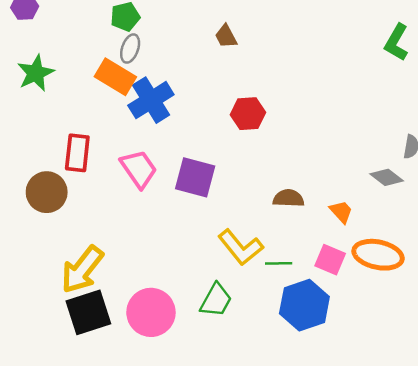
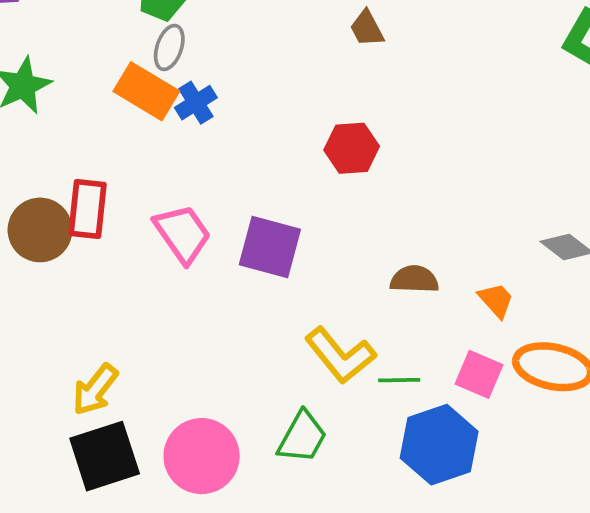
brown trapezoid: (226, 36) -> (367, 28), moved
blue cross: (151, 100) -> (196, 103), moved, size x0.6
brown circle: (47, 192) -> (40, 230), moved
yellow arrow: (82, 269) -> (95, 390), size x0.7

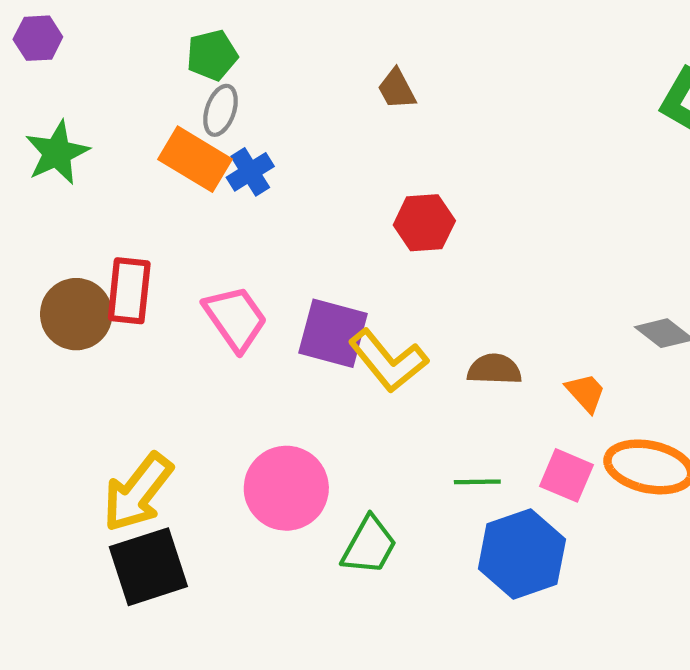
brown trapezoid: (367, 28) -> (397, 89), moved
yellow L-shape: (340, 355) -> (388, 361), moved
yellow arrow: (95, 390) -> (138, 492), size x1.4
pink circle: (202, 456) -> (286, 488), moved

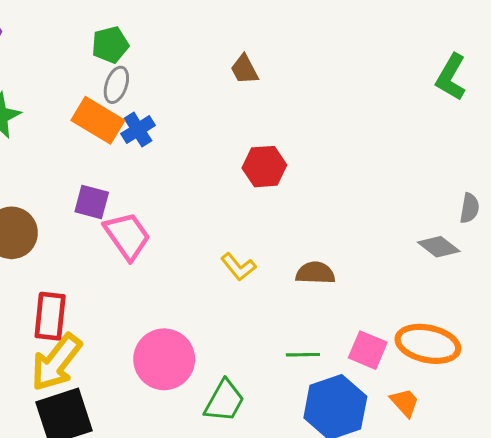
red rectangle: (129, 291) -> (50, 316), moved
purple square: (333, 333) -> (92, 202), moved, size x0.7
yellow L-shape: (388, 361) -> (238, 267), size x0.6
orange trapezoid: (586, 393) -> (405, 402), moved

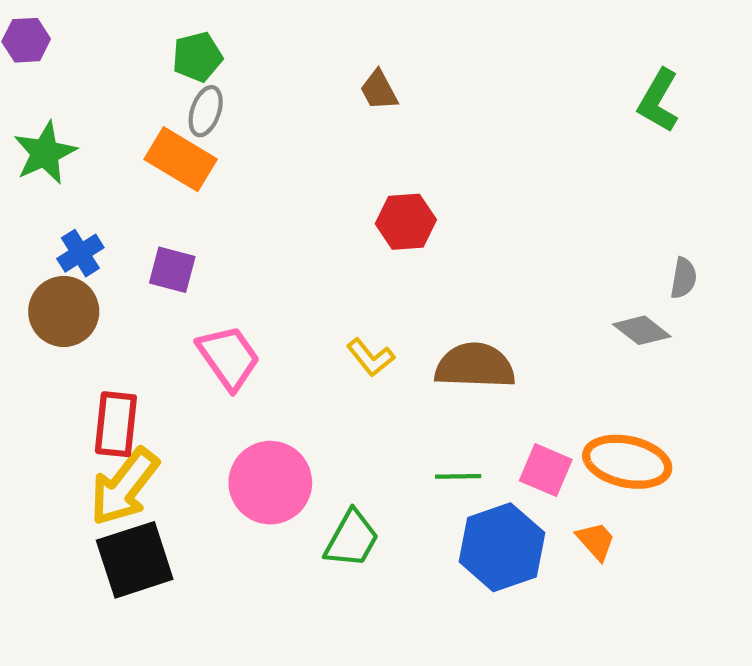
blue cross: (138, 130) -> (80, 253), moved
pink trapezoid: (127, 236) -> (229, 357), moved
brown semicircle: (315, 273) -> (475, 366), size x1.5

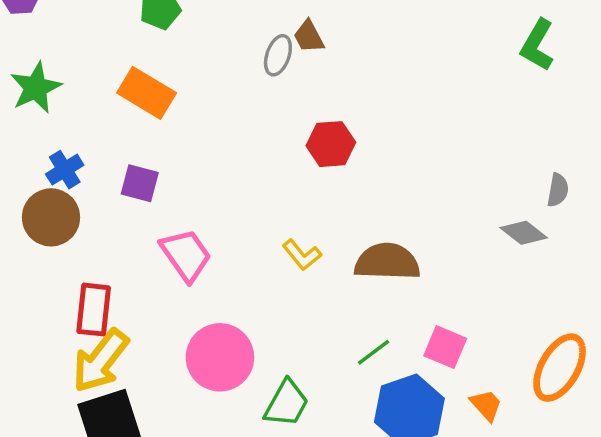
gray ellipse: (206, 111) -> (278, 55), moved
orange ellipse: (627, 462) -> (560, 368), moved, turned -72
green line: (458, 476) -> (374, 352), turned -36

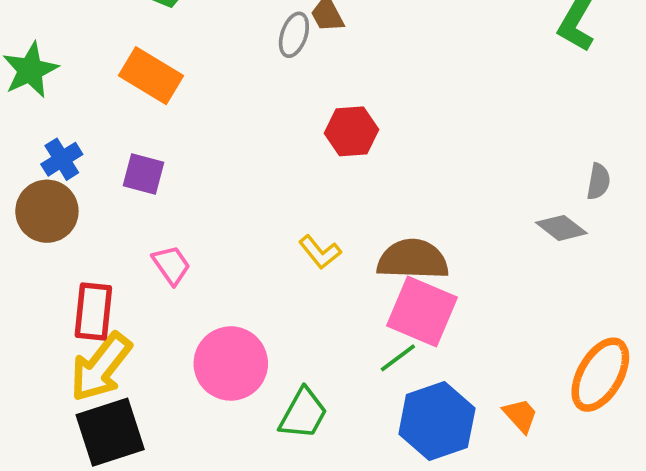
pink trapezoid: (186, 255) -> (171, 265), moved, size x0.7
pink square: (445, 347) -> (422, 311), moved, size x1.5

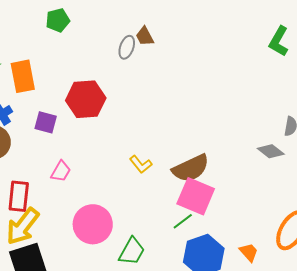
orange rectangle: (151, 76) -> (23, 76), moved, turned 48
red hexagon: (351, 131) -> (86, 99), moved, size x1.4
brown semicircle: (413, 259) -> (191, 168), turned 153
pink trapezoid: (171, 265) -> (61, 171), turned 65

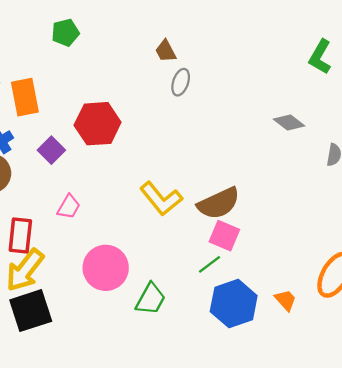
gray ellipse: (127, 47) -> (181, 82), moved
purple square: (46, 122) -> (51, 150), turned 30
gray diamond: (271, 151) -> (289, 123), moved
yellow L-shape: (141, 164) -> (161, 199), size x1.6
pink square: (196, 196) -> (224, 236), size x0.7

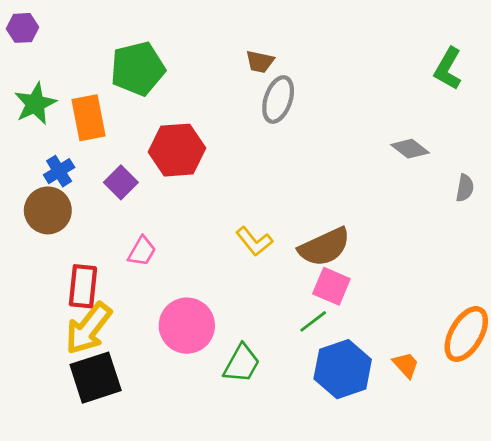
green pentagon: (65, 33) -> (138, 69), moved, size x1.6
brown trapezoid: (166, 51) -> (260, 62), turned -50
gray ellipse: (181, 82) -> (278, 100), size x1.4
yellow L-shape: (161, 199) -> (254, 241), size x0.7

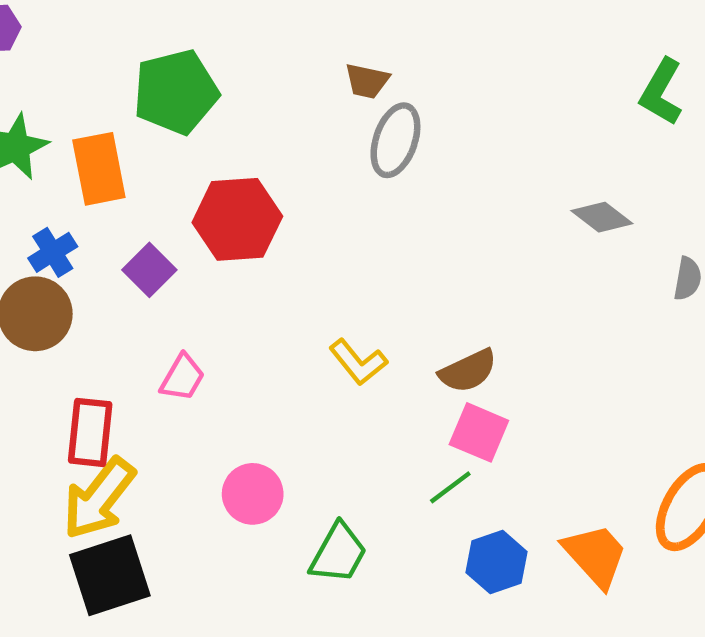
brown semicircle: (324, 247) -> (468, 371), size x0.7
pink circle: (187, 326) -> (253, 494), size x0.7
orange trapezoid: (406, 365) -> (595, 555), size x1.6
blue hexagon: (343, 369) -> (496, 562), size x0.7

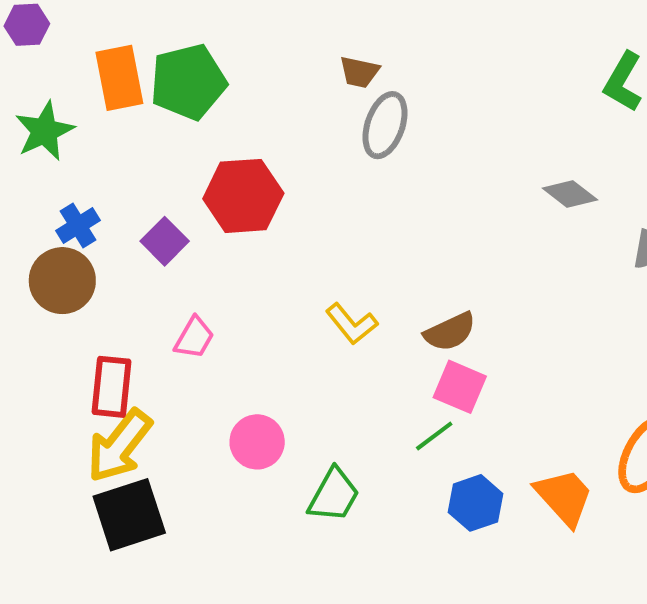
orange rectangle: (99, 169) -> (119, 78), moved

